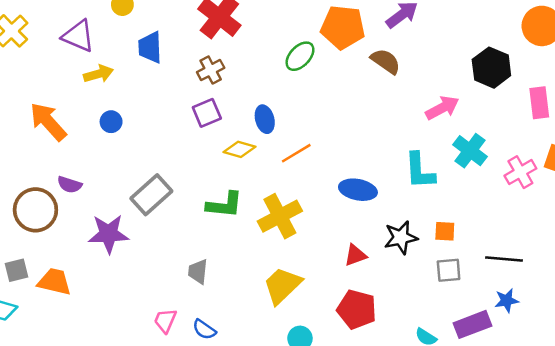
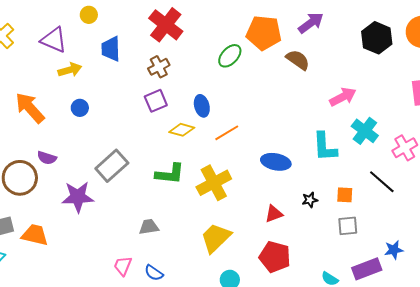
black hexagon: (491, 68) -> (377, 38), moved
black star: (401, 238) -> (310, 200), size x0.6
black line: (504, 259) -> (382, 182), moved, turned 36
gray trapezoid: (198, 272) -> (149, 227), turned 75

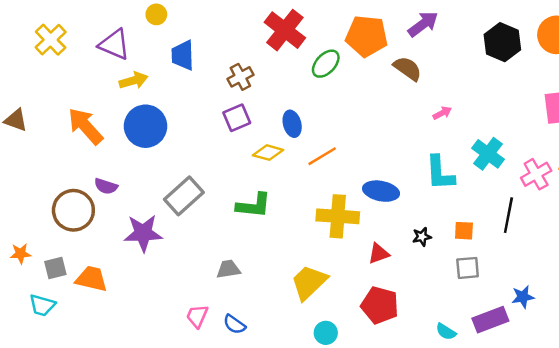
red cross: (166, 25) -> (285, 30), moved
pink arrow: (343, 97) -> (442, 113), moved, size x0.6
blue circle: (80, 108) -> (146, 126), size x2.0
black line: (382, 182) -> (508, 215), turned 60
yellow cross: (214, 183) -> (338, 216), moved, turned 32

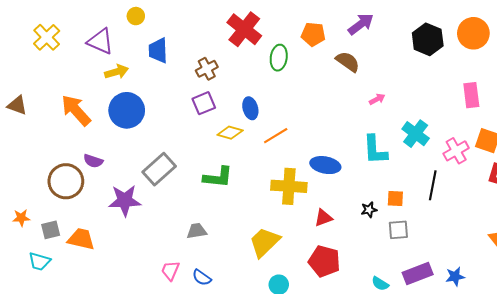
orange pentagon: (367, 36) -> (313, 34), size x0.7
green ellipse: (326, 64) -> (279, 58), turned -35
black star: (422, 237) -> (369, 210), moved
blue star: (523, 297) -> (455, 277), moved

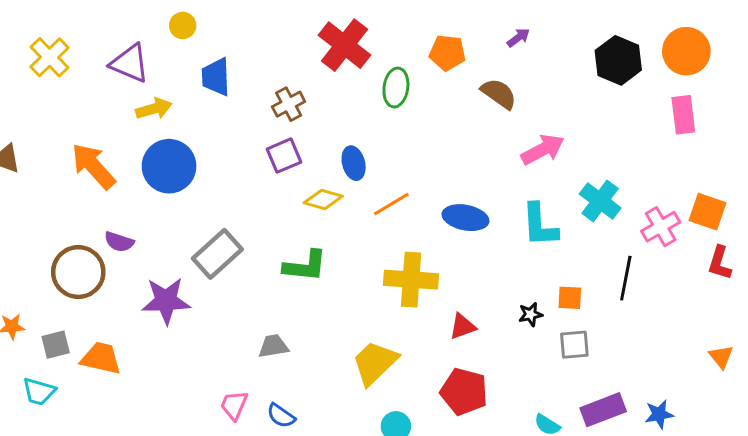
purple arrow: (361, 24) -> (518, 38), size x0.6
pink rectangle: (471, 95) -> (683, 115), moved
pink arrow: (377, 99) -> (543, 150), size x1.8
blue ellipse: (325, 165) -> (465, 218), moved

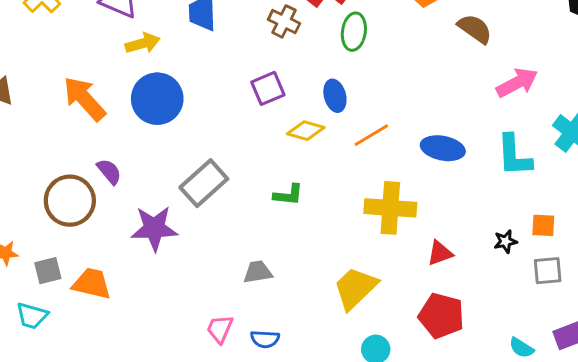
green ellipse: (396, 88) -> (354, 32), moved
brown cross: (289, 104) -> (284, 21), moved, turned -36
purple semicircle: (119, 242) -> (109, 172), turned -148
green L-shape: (305, 266) -> (288, 195), size x0.7
blue semicircle: (281, 416) -> (265, 339), turned -32

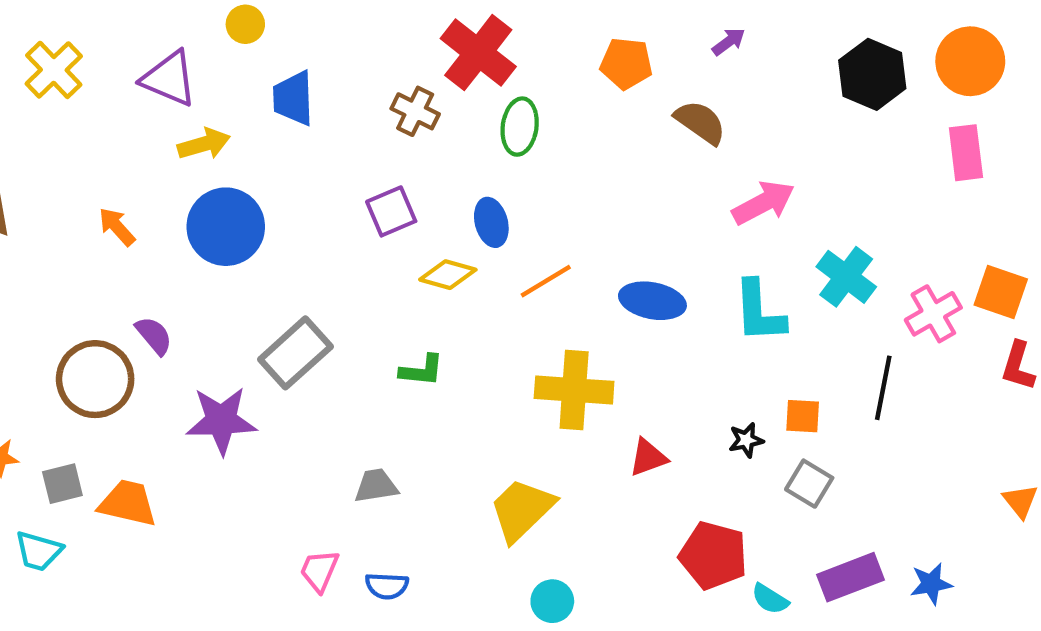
orange arrow: (84, 99) -> (117, 227), size x0.6
gray square: (548, 271) -> (809, 484), turned 36
red pentagon: (441, 316) -> (713, 555), moved

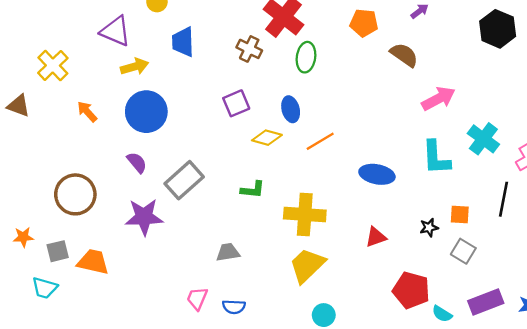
yellow cross: (54, 70) -> (53, 65), moved
blue ellipse: (652, 301) -> (377, 174), moved
purple semicircle: (154, 336) -> (137, 162), moved
yellow cross: (574, 390) -> (305, 215), moved

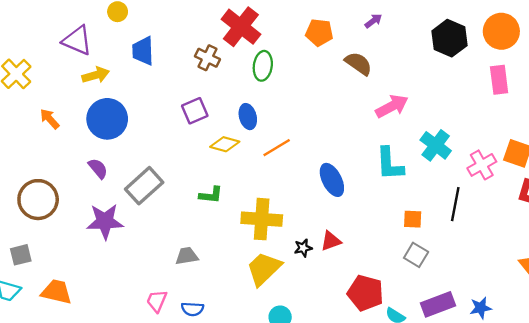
blue ellipse: (377, 174) -> (332, 180), turned 52
black star: (429, 228) -> (303, 248), moved
orange trapezoid: (93, 262) -> (56, 292), moved

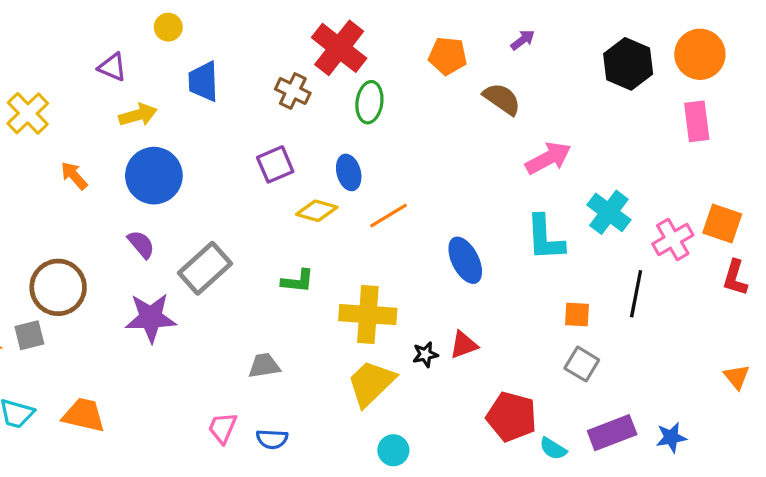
purple triangle: (77, 40) -> (112, 67), size x0.7
gray square: (21, 255) -> (29, 335), moved

